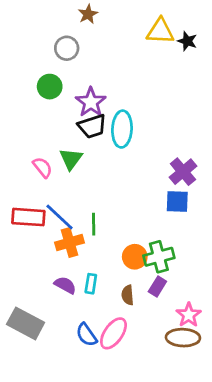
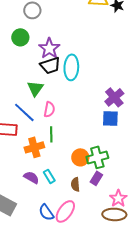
pink semicircle: (43, 167) -> (49, 109), moved, turned 49
blue line: (60, 217) -> (24, 112), moved
cyan rectangle: (91, 284) -> (49, 176), turned -40

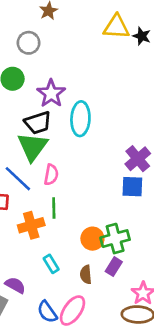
black trapezoid: (50, 65) -> (38, 123), moved
green triangle: (35, 88) -> (33, 147), size x1.4
purple semicircle: (31, 177) -> (15, 285), moved

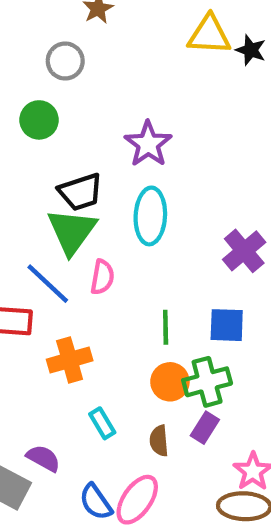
purple star: (51, 93) -> (148, 144), moved
cyan ellipse: (80, 119) -> (150, 216), moved
blue square: (132, 187) -> (227, 325), moved
green line: (54, 208) -> (166, 327), moved

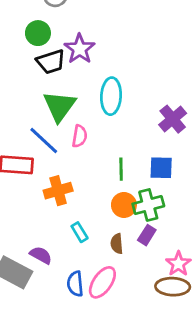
purple star: (148, 144) -> (80, 49), moved
black trapezoid: (80, 192) -> (51, 62), moved
blue semicircle: (96, 502) -> (75, 284), turned 30

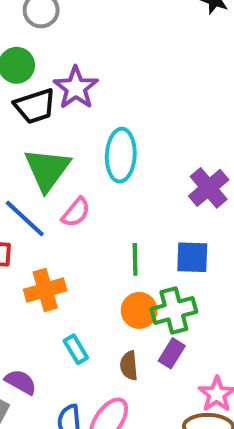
pink semicircle: (80, 136) -> (76, 212), turned 30

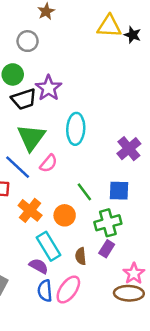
green line: (135, 259) -> (84, 192), turned -36
orange cross: (45, 290) -> (30, 210), turned -35
orange circle: (139, 310) -> (65, 215), moved
cyan rectangle: (76, 349) -> (49, 246), size x1.6
purple semicircle: (21, 382) -> (39, 266), moved

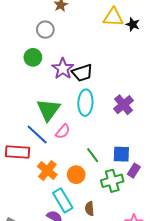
black trapezoid: (24, 99) -> (82, 73), moved
purple cross: (129, 149) -> (123, 105), moved
purple rectangle: (107, 249) -> (134, 171), moved

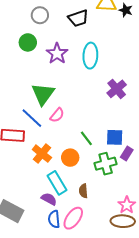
black trapezoid: (82, 73) -> (78, 18), moved
cyan ellipse: (85, 103) -> (90, 56), moved

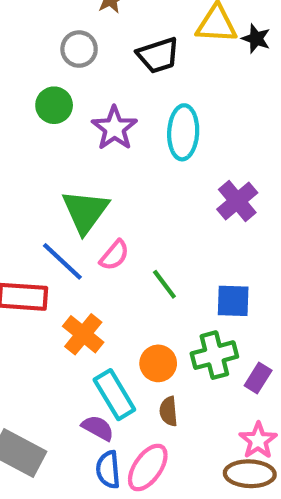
green line: (86, 138) -> (164, 284), moved
purple rectangle: (127, 154) -> (258, 378), moved
orange circle: (70, 158) -> (158, 363), moved

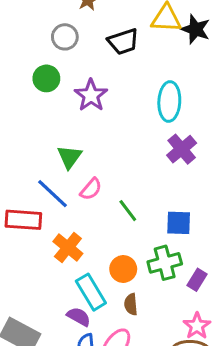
black star: (256, 39) -> (195, 29), size x1.4
cyan ellipse: (183, 132) -> (169, 101), moved
green triangle: (85, 211) -> (69, 157), size x0.7

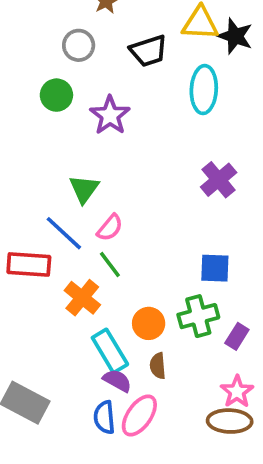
cyan ellipse: (169, 101) -> (204, 90), moved
green line: (128, 211) -> (110, 264), moved
purple semicircle: (79, 317) -> (117, 381), moved

